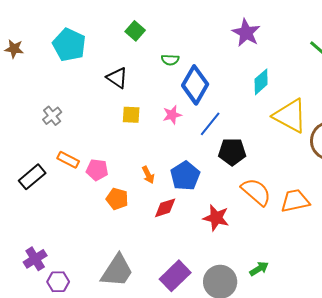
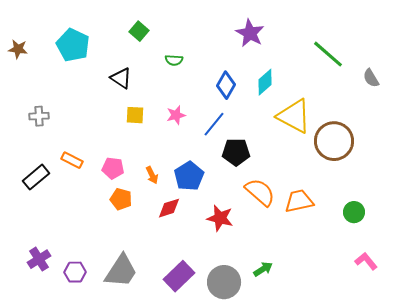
blue diamond: (195, 85) -> (226, 85), moved, size x0.7
gray cross: (52, 116) -> (39, 116), moved, turned 36
pink pentagon: (97, 170) -> (113, 168), moved
purple hexagon: (58, 282) -> (75, 272), moved

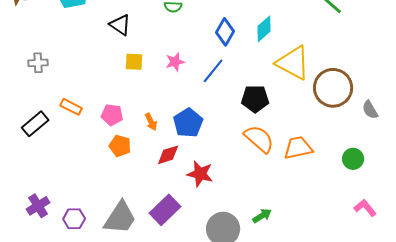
gray semicircle: (371, 78) -> (370, 110), moved
black pentagon: (236, 152) -> (255, 99), moved
red star: (220, 218) -> (200, 174), moved
purple rectangle: (179, 276) -> (165, 210), moved

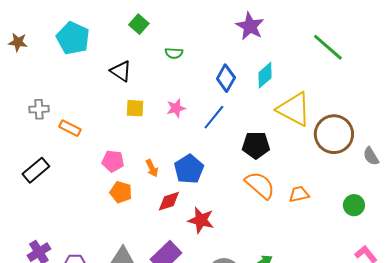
orange rectangle: (71, 107) -> (70, 128), moved
orange trapezoid: (298, 148) -> (299, 194), size x0.7

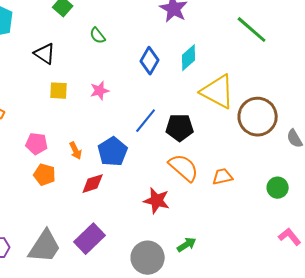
green semicircle: (174, 53) -> (98, 36), turned 48
blue line: (214, 117) -> (146, 121), moved
red star: (201, 220) -> (157, 201), moved

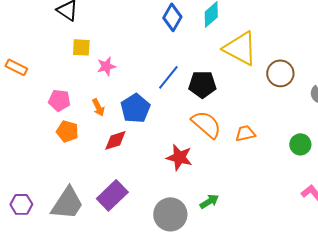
pink star: (100, 91) -> (106, 66), moved
brown circle: (258, 117) -> (280, 73), size x0.7

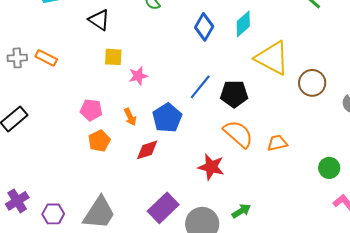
orange rectangle: (16, 67) -> (46, 58), moved
orange pentagon: (67, 131) -> (99, 141), turned 30
green circle: (300, 144) -> (329, 168), moved
purple rectangle: (112, 195) -> (163, 208), moved

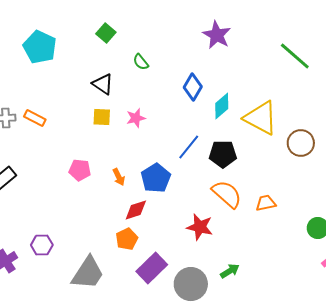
black triangle: (99, 20) -> (103, 84), moved
cyan diamond: (243, 24) -> (222, 106), moved
pink star: (138, 76) -> (136, 118), moved
orange pentagon: (99, 141) -> (127, 239), moved
purple hexagon: (53, 214) -> (42, 245), moved

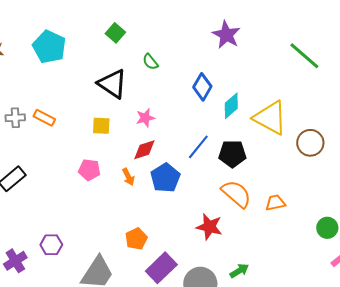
black triangle: (103, 84) -> (112, 84), size x1.4
yellow square: (102, 117) -> (101, 126), moved
red diamond: (136, 210) -> (144, 150), moved

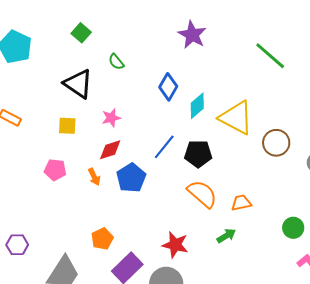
red star: (209, 227) -> (175, 245), moved
green arrow: (239, 271) -> (226, 236), moved

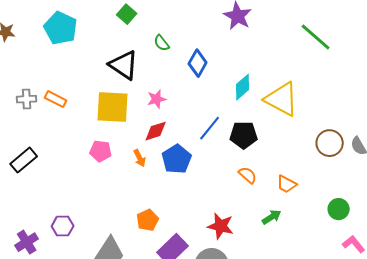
blue diamond: (168, 87) -> (198, 63), moved
yellow square: (67, 126) -> (113, 107), size x1.8
brown circle: (276, 143) -> (330, 143), moved
orange semicircle: (202, 194) -> (248, 175), size x0.6
orange trapezoid: (241, 203) -> (287, 184), turned -140

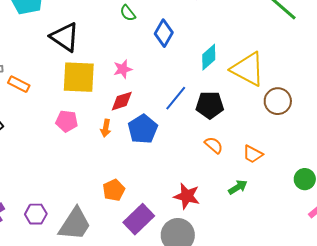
black triangle: (124, 65) -> (65, 37), moved
orange rectangle: (56, 99) -> (19, 84), moved
brown circle: (330, 143) -> (278, 101), moved
orange arrow: (140, 158) -> (106, 128), turned 36
purple hexagon: (63, 226) -> (36, 214), moved

